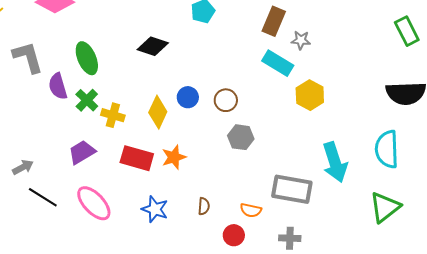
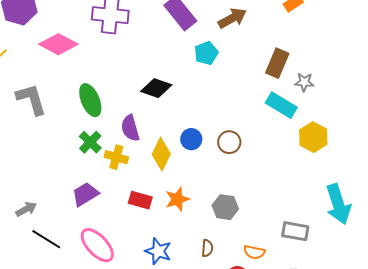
purple semicircle: (58, 86) -> (130, 128), moved
gray hexagon: (241, 137) -> (225, 207), moved
red rectangle: (137, 158) -> (140, 200), size x0.7
gray rectangle: (292, 189) -> (295, 231), size x0.7

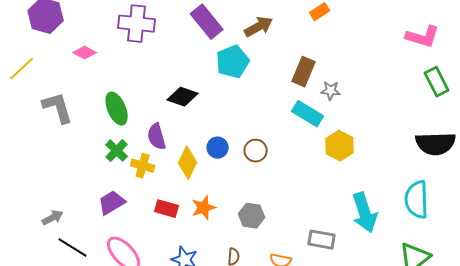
pink diamond: (58, 44) -> (85, 53), size x0.6
cyan pentagon: (206, 53) -> (233, 62), size x1.4

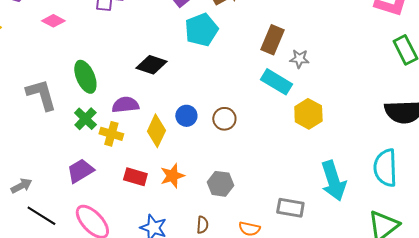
gray L-shape: (58, 108) -> (41, 95), moved
purple semicircle: (157, 137) -> (125, 105), turned 100

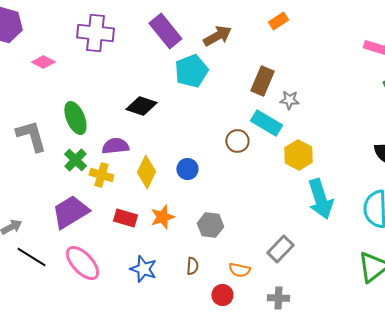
blue circle: (186, 116) -> (187, 169), moved
brown circle: (224, 119) -> (237, 141), moved
purple trapezoid: (80, 171) -> (70, 212), size x1.4
cyan arrow: (333, 181) -> (320, 199), moved
gray rectangle: (290, 208) -> (280, 249), turned -56

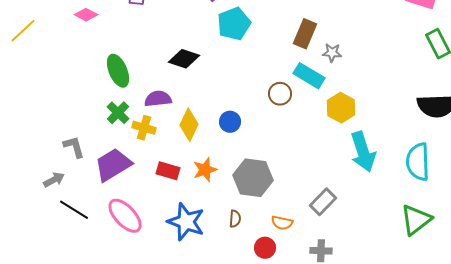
gray L-shape: (31, 136) -> (74, 147), moved, size x0.7
gray hexagon: (210, 225) -> (253, 178), size x1.5
blue star: (143, 269) -> (186, 222), size x1.4

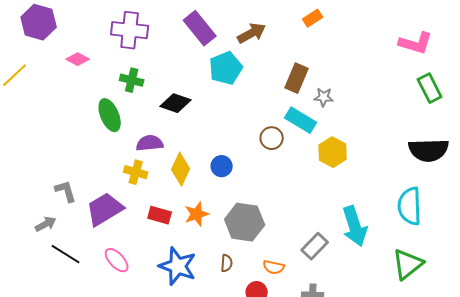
green cross: (118, 113) -> (132, 80), moved, turned -30
cyan arrow: (363, 152) -> (355, 226), moved
pink ellipse: (125, 216) -> (117, 260), size x0.7

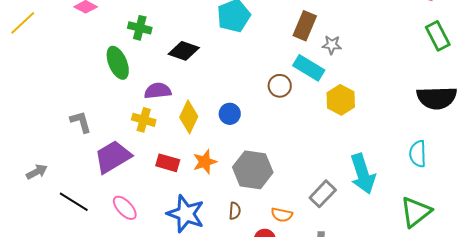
gray L-shape: (66, 191) -> (81, 122), moved
cyan semicircle: (410, 206) -> (418, 154), size x0.7
gray arrow: (46, 224) -> (37, 172), moved

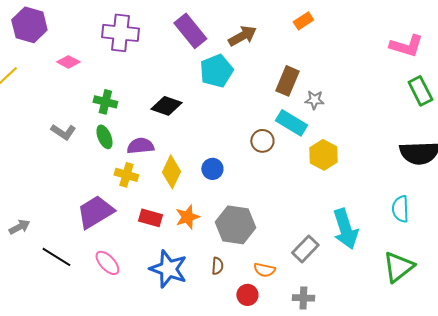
green cross: (140, 28) -> (105, 102), moved
green ellipse: (118, 63) -> (104, 137), moved, size x0.7
gray L-shape: (81, 122) -> (63, 132), moved, turned 140

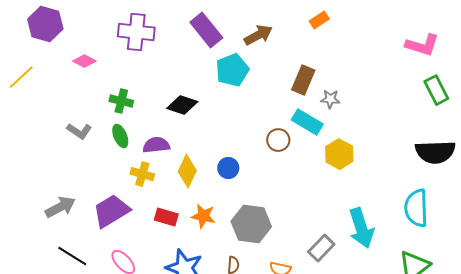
cyan semicircle: (400, 209) -> (416, 208), size x1.4
orange star: (187, 217) -> (203, 216), turned 30
gray arrow: (19, 227) -> (60, 207), moved, size x1.4

